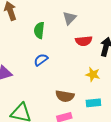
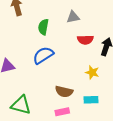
gray triangle: (70, 18) -> (73, 17), turned 32
blue semicircle: (41, 60) -> (43, 55), size x1.5

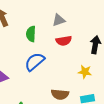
red semicircle: (85, 40) -> (64, 41), moved

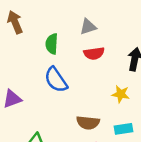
blue semicircle: (35, 62) -> (56, 80), turned -85

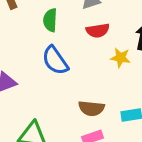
yellow star: (121, 94) -> (120, 58), moved

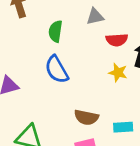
red semicircle: (98, 31) -> (117, 40), moved

